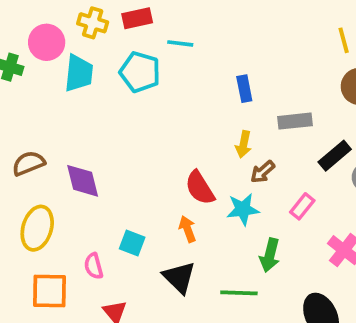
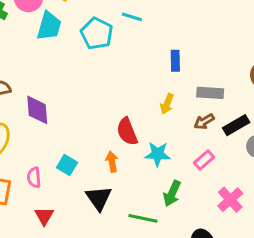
brown arrow: (263, 172) -> (204, 122), moved

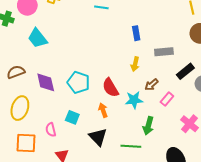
cyan trapezoid: (49, 26) -> (38, 38), moved, turned 135
cyan pentagon: (97, 34) -> (79, 82), moved
brown arrow: (204, 122) -> (152, 85), moved

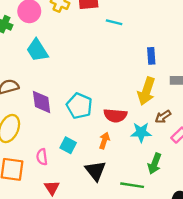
yellow arrow: (135, 64) -> (146, 91), size x1.6
red semicircle: (110, 88) -> (115, 115), turned -60
orange arrow: (103, 110) -> (104, 141), turned 32

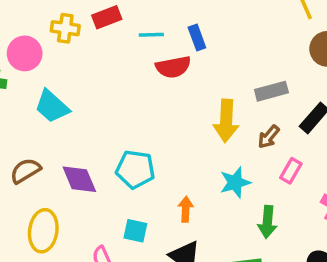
blue rectangle: (151, 56) -> (197, 38), moved
red semicircle: (115, 115) -> (173, 67), moved
brown arrow: (163, 117) -> (269, 137), moved

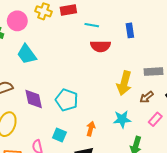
blue rectangle: (197, 38) -> (130, 30), moved

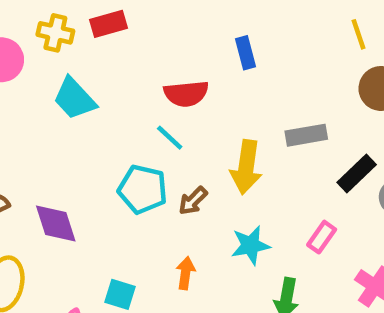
cyan line: (92, 25) -> (170, 138), moved, turned 40
cyan trapezoid: (27, 54) -> (74, 99), moved
brown arrow: (147, 97) -> (193, 201), moved
cyan pentagon: (67, 100) -> (143, 189), moved

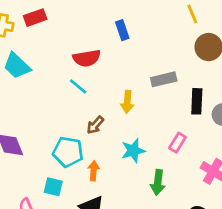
yellow arrow: (246, 167) -> (127, 102), size x0.7
black rectangle: (357, 174) -> (197, 101), turned -40
cyan pentagon: (143, 189) -> (68, 152), moved

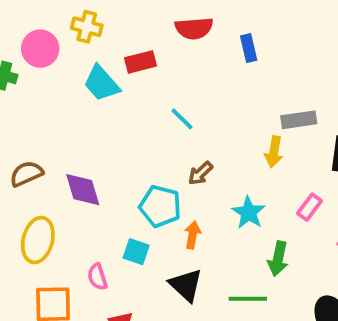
red rectangle: (35, 18) -> (140, 62), moved
red semicircle: (87, 58) -> (194, 28), moved
yellow arrow: (127, 102) -> (274, 152), moved
cyan star: (133, 151) -> (249, 213), turned -30

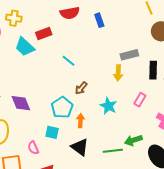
cyan pentagon: (160, 206) -> (62, 107), turned 30
green arrow: (278, 259) -> (133, 140), moved, turned 66

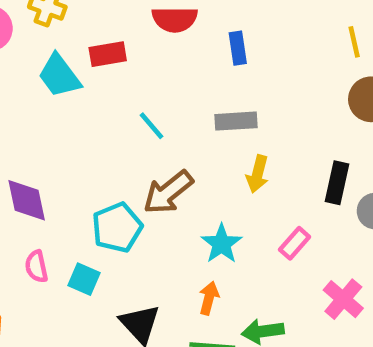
gray rectangle: (129, 55) -> (236, 121), moved
brown arrow: (81, 88) -> (168, 192), size x1.6
orange arrow: (80, 121) -> (209, 298), moved
pink semicircle: (33, 148) -> (36, 267), moved

